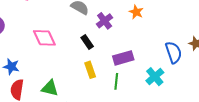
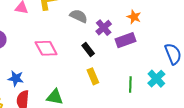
purple rectangle: (123, 58) -> (126, 40), moved
green line: (116, 81) -> (130, 84), moved

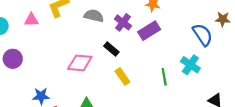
pink diamond: (46, 48) -> (80, 63), moved, turned -45

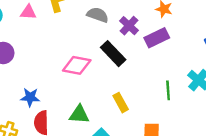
black rectangle: (111, 49) -> (113, 54), size x1.5
yellow rectangle: (122, 77) -> (121, 103), moved

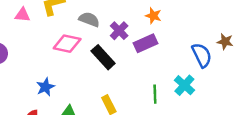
pink diamond: (77, 65) -> (67, 44), moved
blue star: (30, 97) -> (45, 87), moved, turned -30

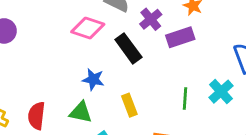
blue star: (45, 87) -> (93, 79), moved, turned 30

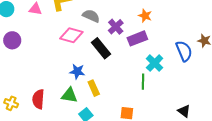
cyan cross: (221, 92) -> (155, 63), moved
yellow rectangle: (129, 105) -> (94, 88), moved

